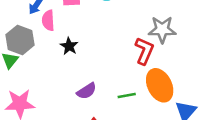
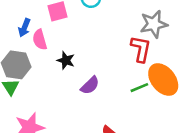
purple semicircle: (87, 91) -> (90, 85), moved
green line: (127, 96) -> (139, 88), moved

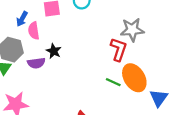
purple semicircle: (90, 85) -> (36, 63), moved, turned 30
green line: (139, 88) -> (113, 82), turned 40

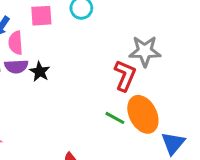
purple semicircle: (36, 63) -> (16, 66), moved

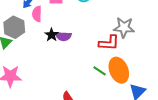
purple semicircle: (16, 66) -> (63, 36), moved
red L-shape: (125, 76) -> (109, 43), turned 65

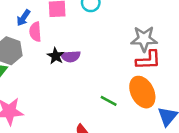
red L-shape: (109, 43) -> (148, 60), moved
green line: (100, 71) -> (109, 101), moved

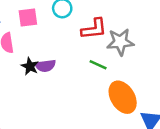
red L-shape: (148, 60) -> (94, 29), moved
green line: (109, 101) -> (98, 65), moved

